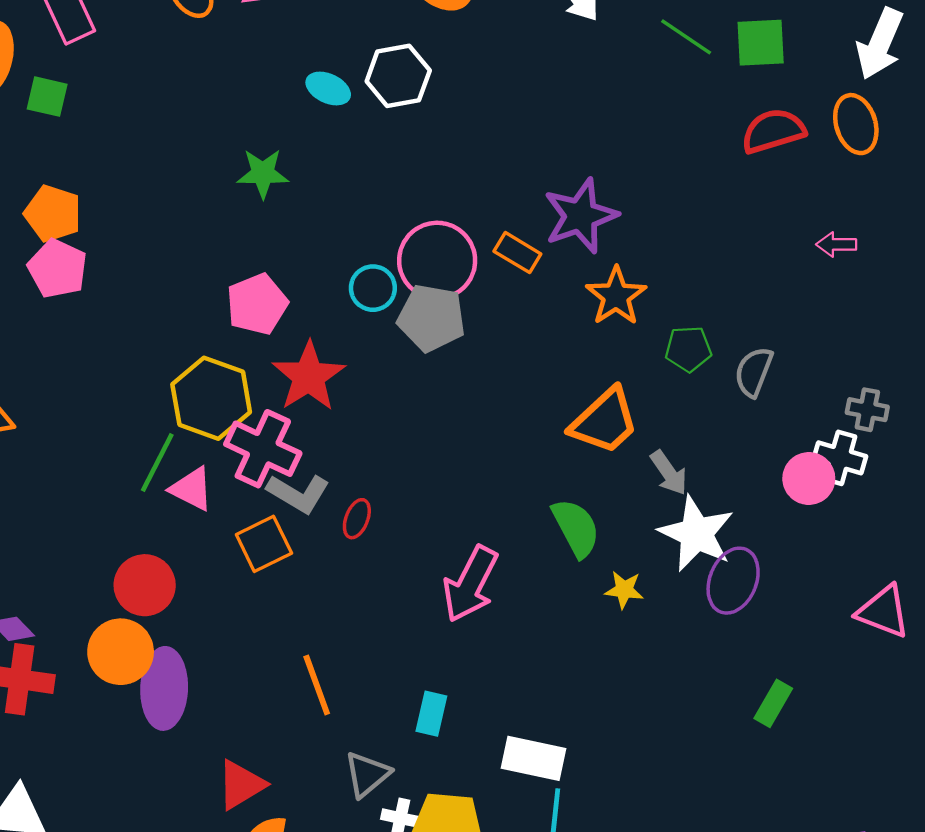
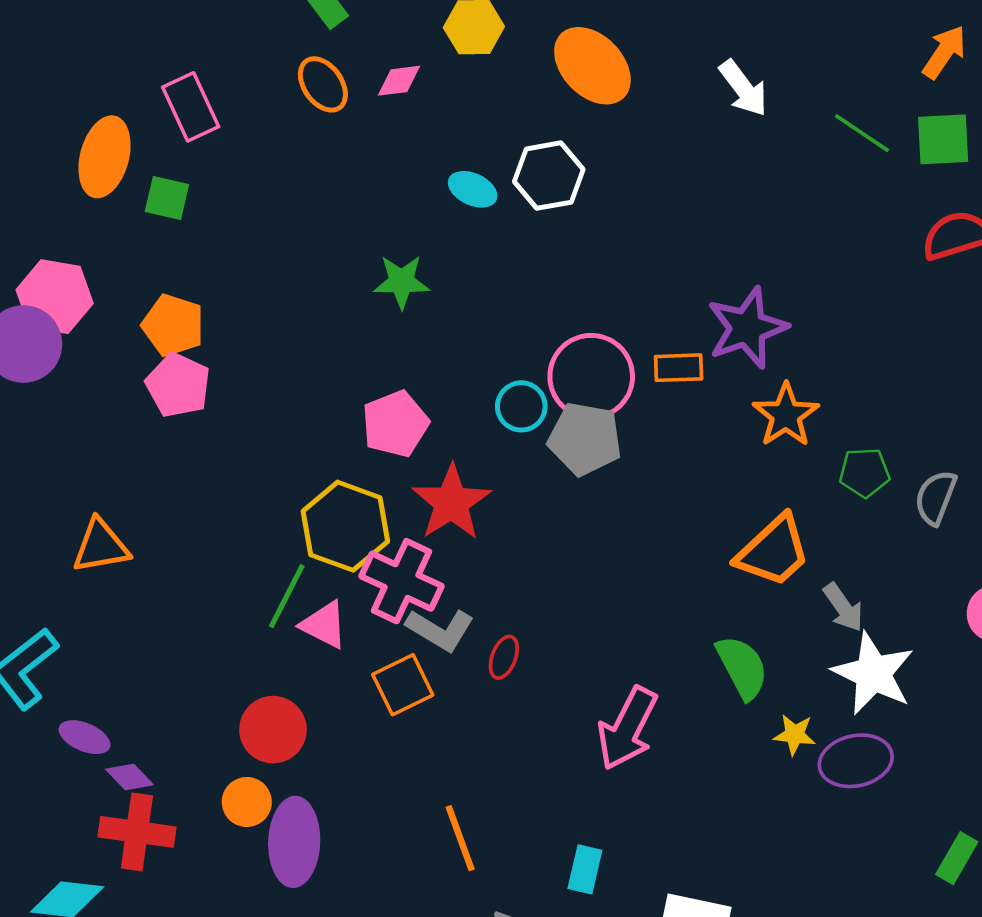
orange rectangle: (517, 253) -> (679, 368), turned -33
purple ellipse: (733, 581) -> (856, 761), moved, turned 56
orange circle: (121, 652) -> (247, 802), size x0.7

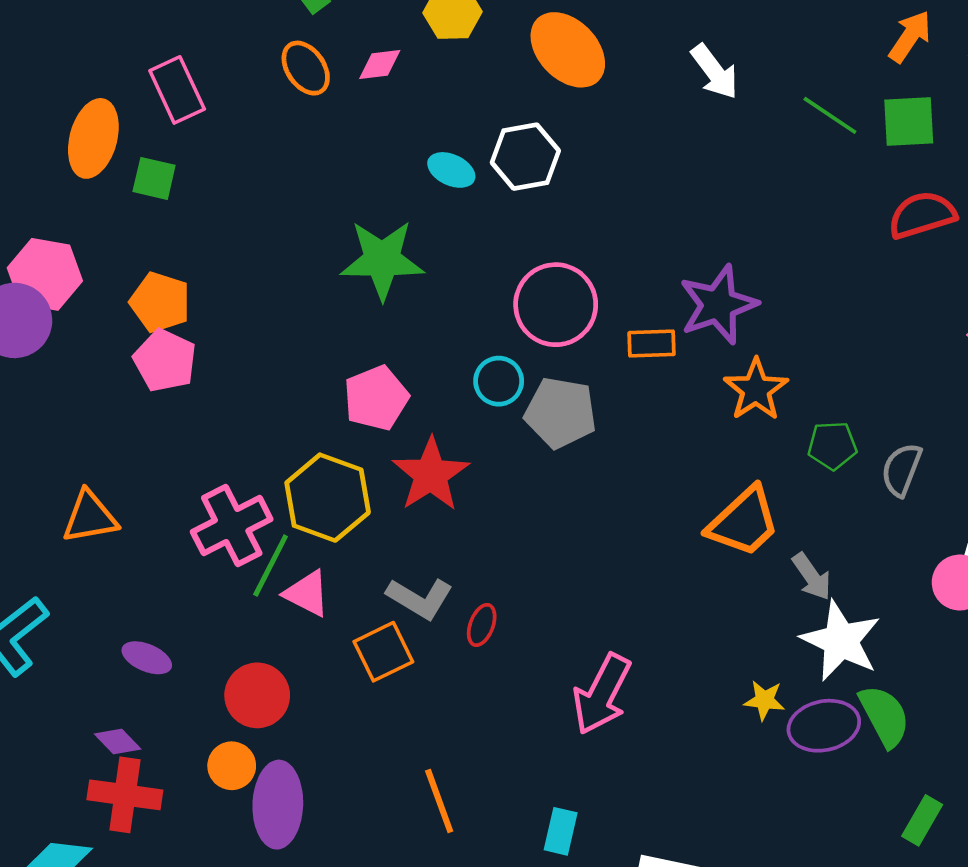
green star: (402, 282) -> (382, 260), size x1.5
pink circle: (591, 376) -> (556, 305), moved
pink cross: (402, 581) -> (232, 525), moved, turned 38
green semicircle: (742, 667) -> (885, 716), moved
purple ellipse: (85, 737) -> (147, 658), moved

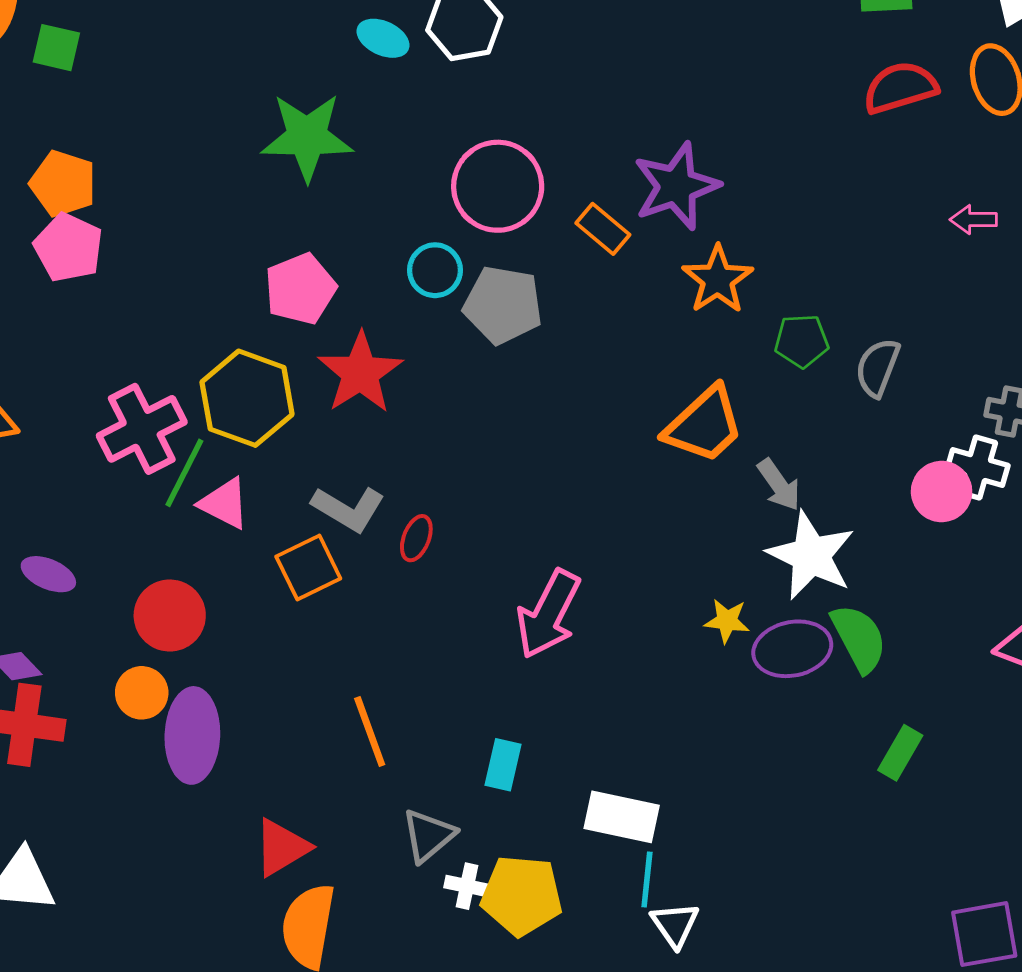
orange rectangle: (652, 343) -> (603, 229), turned 42

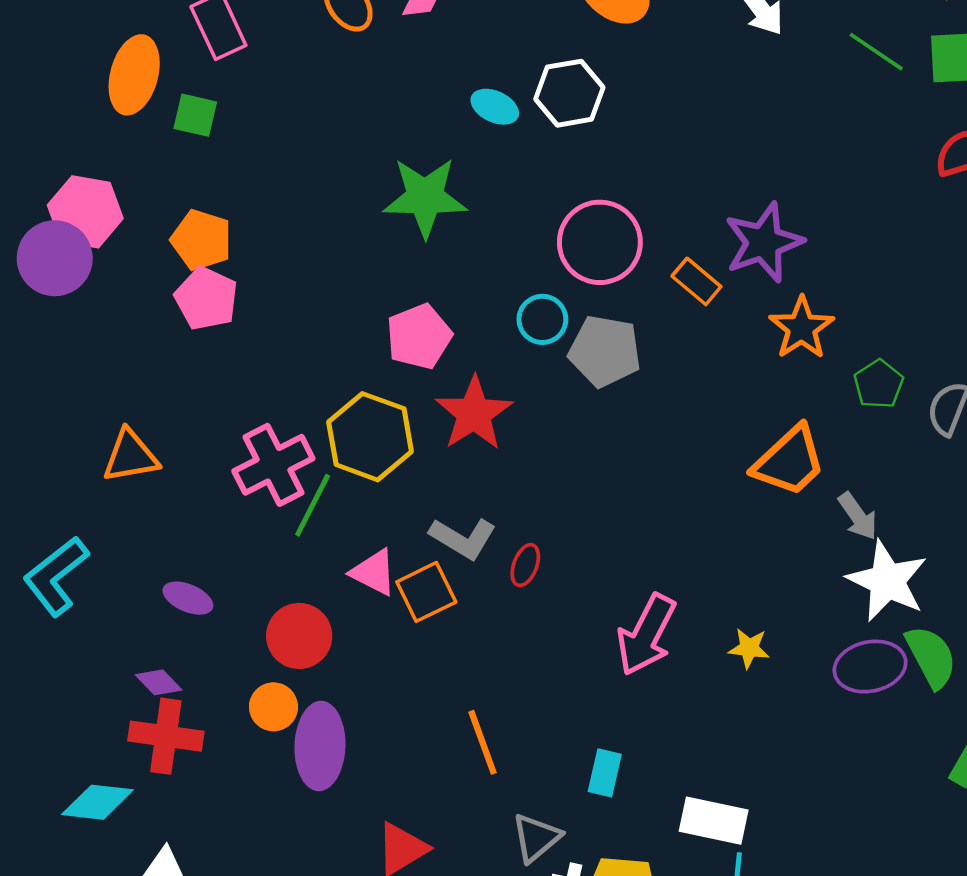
green pentagon: (802, 341) -> (879, 384), turned -30
pink triangle: (224, 504) -> (374, 572), moved
yellow star: (727, 621) -> (749, 648), moved

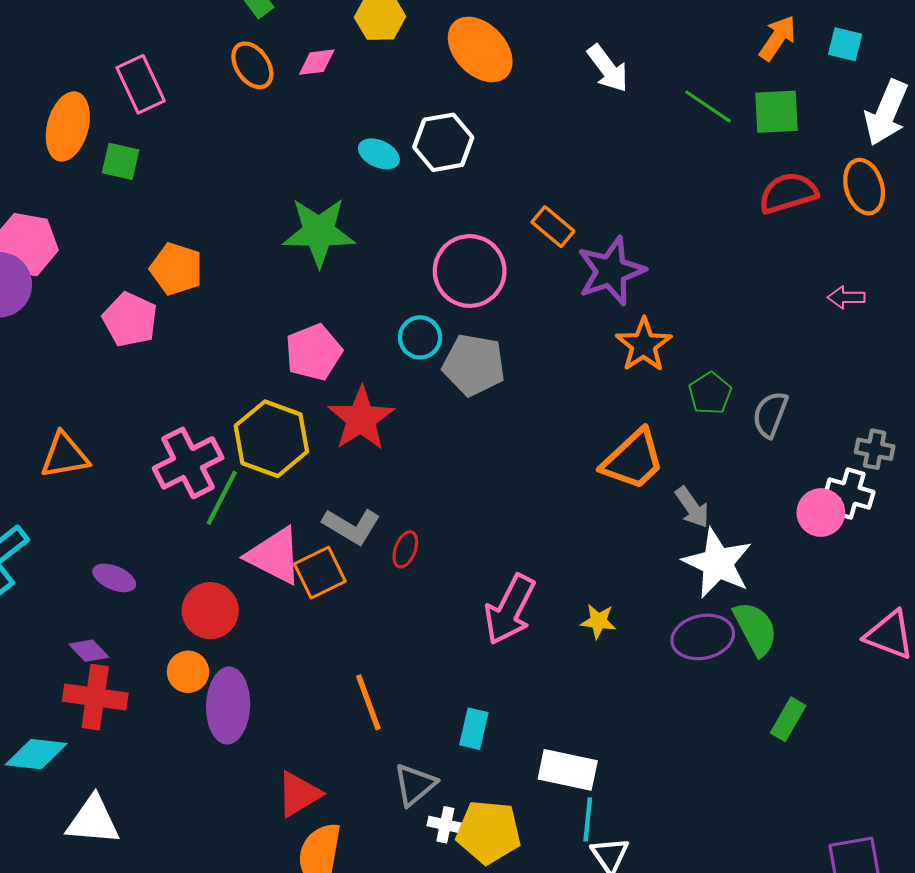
orange pentagon: (201, 240) -> (176, 269), moved
orange rectangle: (696, 281) -> (553, 227), moved
pink triangle: (374, 572) -> (275, 556), size x1.4

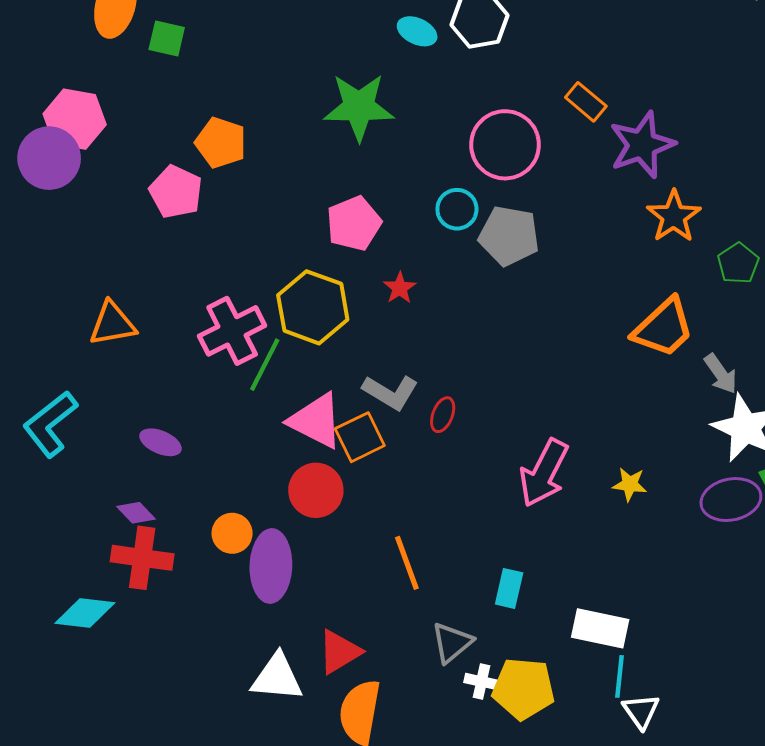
red star: (361, 419) -> (400, 288), size x0.5
red circle: (210, 611) -> (316, 490), moved
white triangle: (93, 820) -> (277, 677), moved

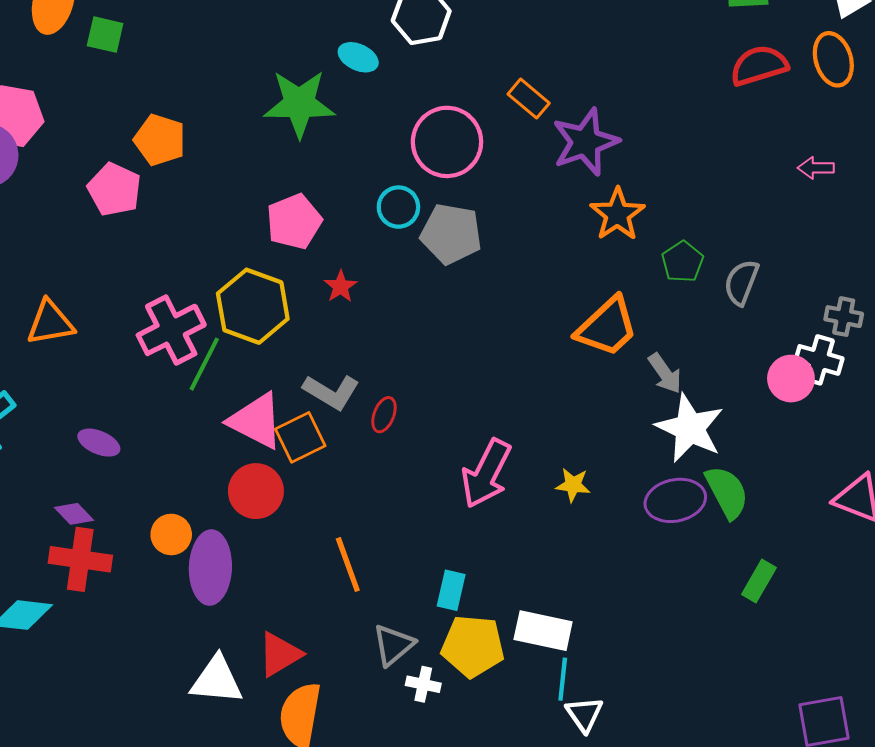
cyan ellipse: (417, 31) -> (358, 57), moved
yellow pentagon: (523, 689) -> (473, 646), moved

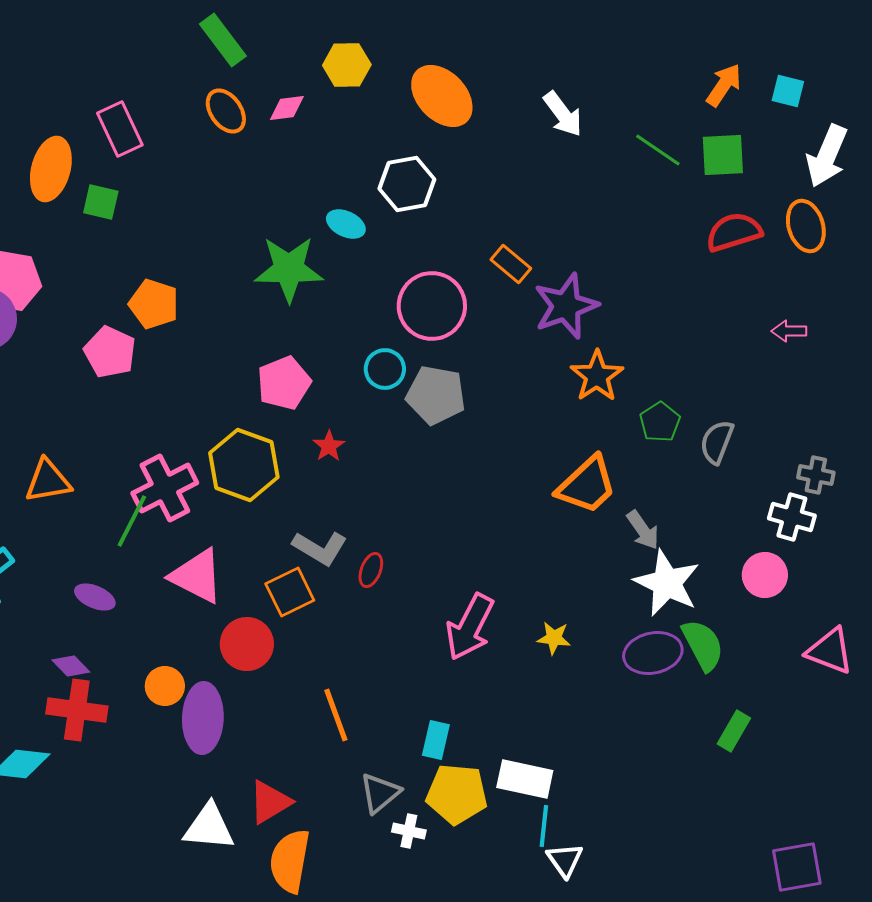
green line: (204, 364) -> (132, 521), moved
pink circle: (791, 379) -> (765, 575), moved
pink triangle: (256, 421) -> (197, 576), moved

